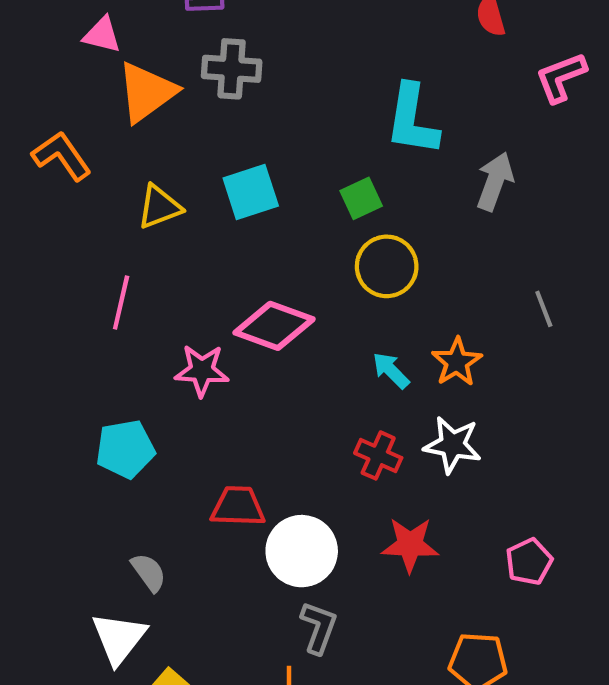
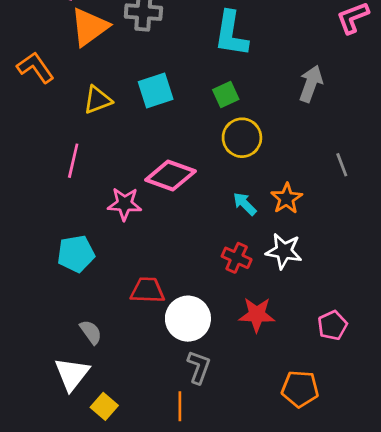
cyan L-shape: (412, 120) -> (231, 34), moved

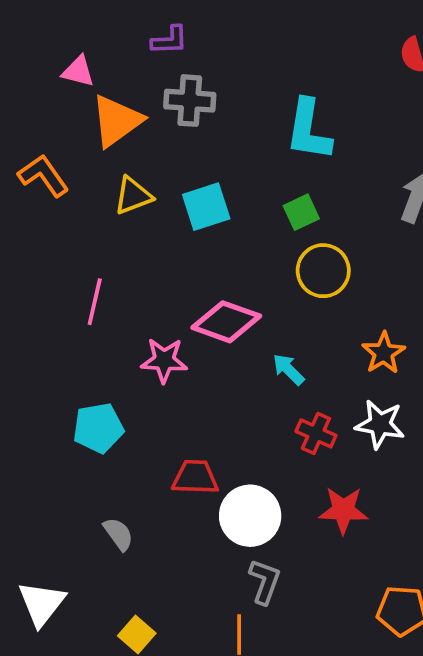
yellow triangle: (98, 100) -> (133, 196), moved
cyan arrow: (245, 204) -> (288, 369), moved
white triangle: (72, 374) -> (42, 603), moved

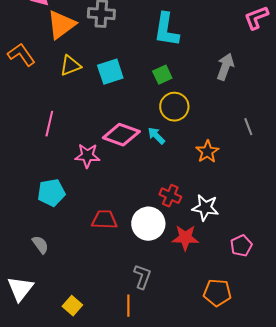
cyan arrow: (288, 369) -> (156, 136), moved
white star: (380, 424) -> (205, 208), moved
white circle: (250, 516) -> (148, 224), moved
gray semicircle: (118, 534) -> (40, 245), moved

